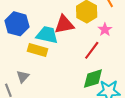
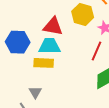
red triangle: (64, 24) -> (53, 26), moved, turned 35

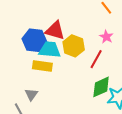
yellow hexagon: (83, 14) -> (74, 46), moved
blue hexagon: (18, 42) -> (34, 40), moved

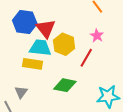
red triangle: (55, 31) -> (46, 29), turned 35
blue hexagon: (34, 40) -> (25, 22), moved
green diamond: (101, 87) -> (65, 85), moved, turned 35

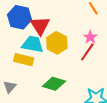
red line: (86, 58) -> (87, 52), moved

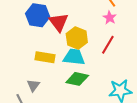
pink star: (90, 37) -> (110, 18), moved
cyan trapezoid: (33, 44) -> (74, 57), moved

